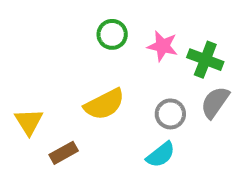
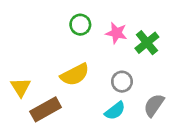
green cross: (205, 60) -> (147, 43), turned 30
gray semicircle: (215, 102) -> (154, 105), moved
brown rectangle: (64, 153) -> (46, 109), size x1.5

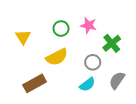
green circle: (80, 25) -> (61, 29), moved
green cross: (147, 43) -> (112, 43), moved
yellow triangle: (21, 87) -> (23, 37), moved

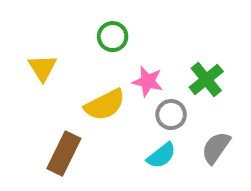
pink star: (88, 25) -> (148, 81), moved
green circle: (61, 29) -> (113, 37), moved
brown rectangle: (35, 83) -> (64, 154), turned -35

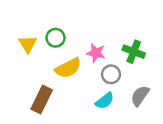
green circle: (113, 37) -> (55, 38), moved
green cross: (206, 79) -> (134, 52), turned -30

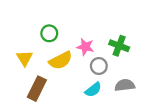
yellow triangle: (28, 44) -> (24, 58), moved
gray semicircle: (140, 96) -> (125, 85), turned 48

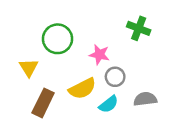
green circle: (49, 33) -> (58, 39), size x1.5
green cross: (119, 46) -> (139, 28), moved
yellow semicircle: (61, 60) -> (82, 89), moved

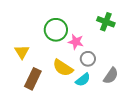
green circle: (58, 39) -> (56, 30), moved
yellow semicircle: (82, 89) -> (63, 68), turned 60
gray semicircle: (145, 99) -> (111, 76), turned 132

